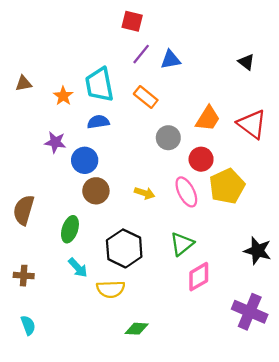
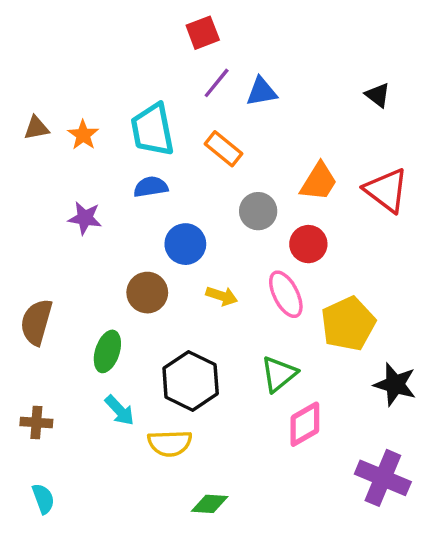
red square: (132, 21) -> (203, 33), turned -35
orange star: (63, 96) -> (83, 135), moved
blue circle: (85, 160) -> (185, 244), moved
yellow pentagon: (227, 186) -> (348, 324), moved

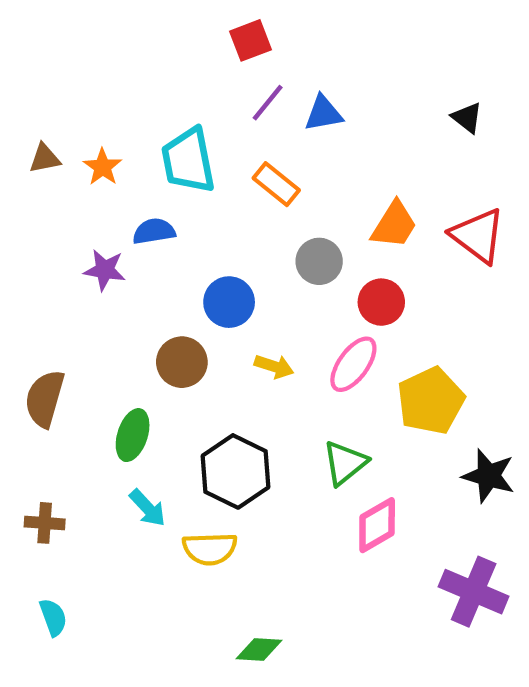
blue semicircle: (151, 187) -> (154, 231), moved
pink ellipse: (286, 294) -> (353, 364), turned 63
green diamond: (210, 504) -> (259, 649), moved

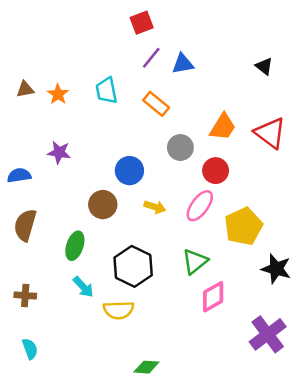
cyan trapezoid: (188, 161) -> (106, 91), size x0.7
blue semicircle: (154, 231) -> (19, 175), moved
purple cross: (474, 592) -> (268, 334), turned 30

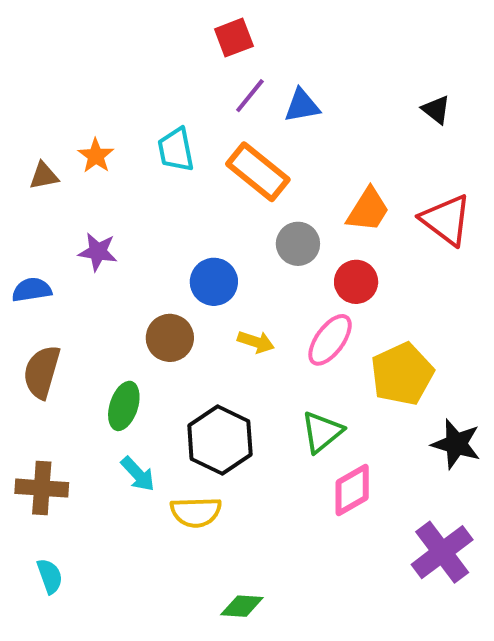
brown triangle: (25, 89) -> (44, 176), moved
orange rectangle: (156, 104) -> (258, 172), size x1.4
brown cross: (25, 295) -> (42, 488), size x1.4

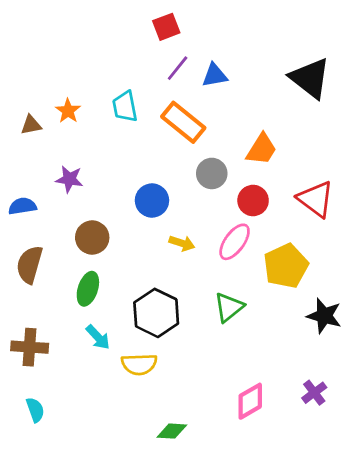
black triangle: (436, 110) -> (310, 78), size x2.0
red triangle: (446, 220) -> (316, 199), moved
brown circle: (170, 338) -> (92, 238), moved
pink diamond: (352, 490) -> (250, 401), moved
purple cross: (442, 552) -> (314, 393), size x0.6

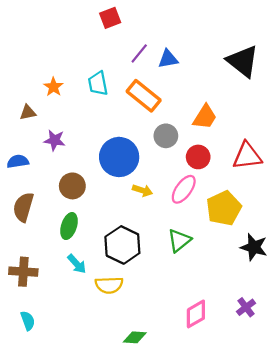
red square: (166, 27) -> (110, 18), moved
brown triangle: (31, 125) -> (28, 112), moved
red triangle: (316, 199) -> (247, 156), turned -44
blue circle: (152, 200) -> (119, 157), size x1.5

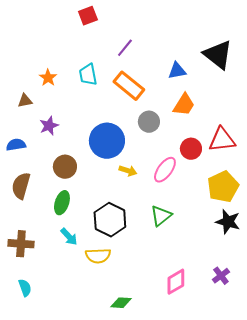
red square: (110, 18) -> (88, 16), moved
blue triangle: (168, 59) -> (177, 71), moved
purple star: (55, 140) -> (49, 126), turned -30
red circle: (198, 157) -> (191, 149), moved
yellow pentagon: (224, 208) -> (223, 187), moved

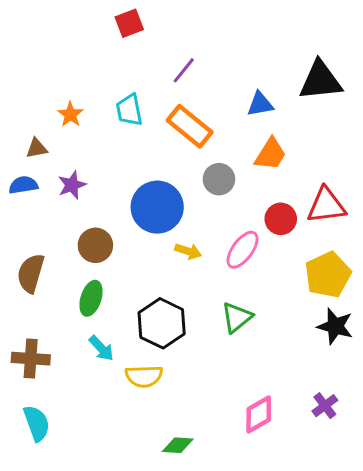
black triangle: (218, 55) -> (320, 81), turned -44
blue semicircle: (16, 145) -> (23, 185), moved
cyan semicircle: (25, 288) -> (37, 423), size x1.4

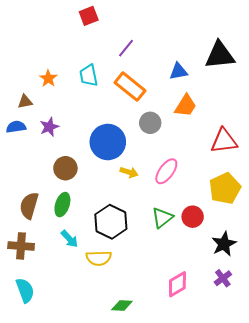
red circle: (281, 219) -> (193, 217), moved
brown semicircle: (31, 273) -> (29, 206), moved
black star: (335, 326) -> (224, 244), moved, turned 30

